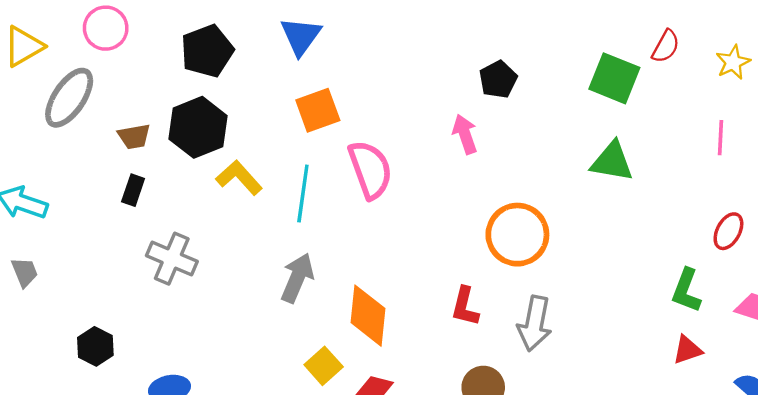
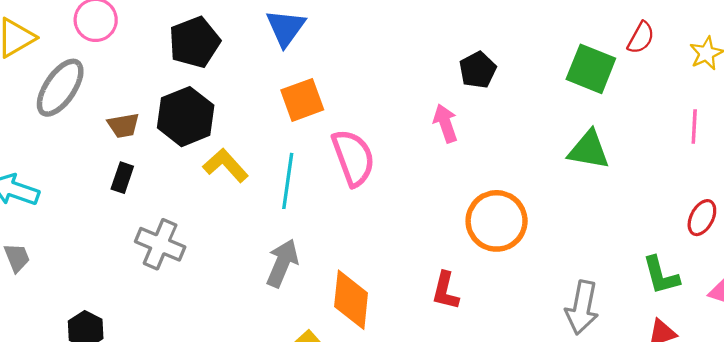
green L-shape: (686, 290) -> (661, 275), turned -36
gray arrow: (535, 324) -> (582, 308), moved

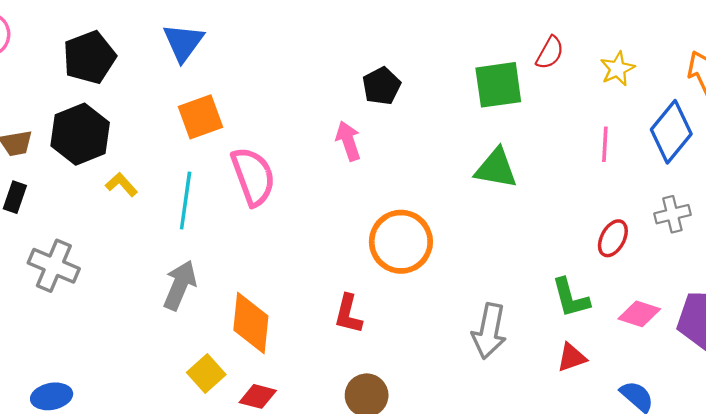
green square: (591, 69) -> (498, 85), turned -30
yellow L-shape: (226, 165) -> (121, 184), size x0.7

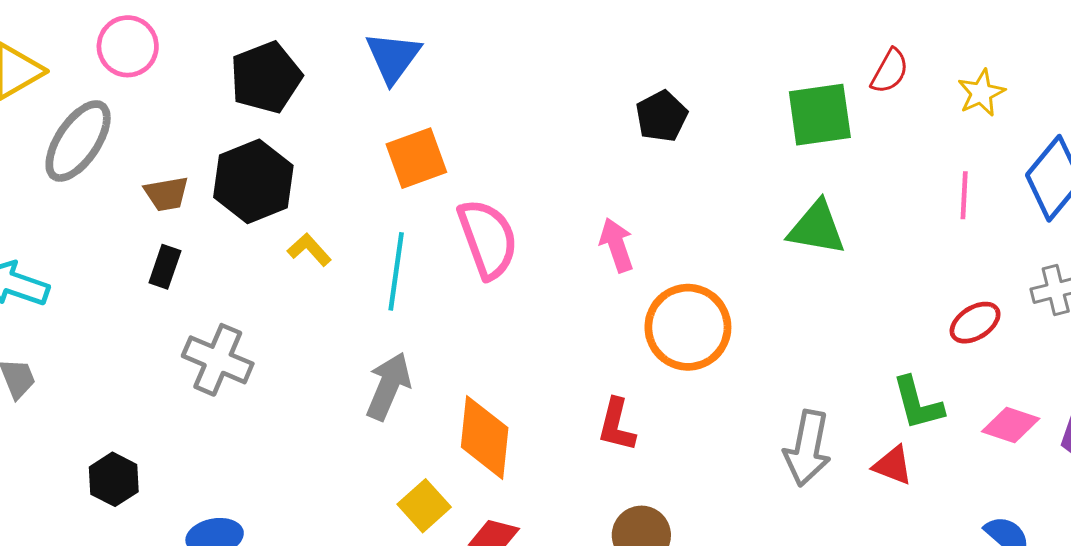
pink arrow: (348, 141) -> (617, 245), moved
red ellipse: (613, 238) -> (975, 323), turned 30
red triangle: (572, 357) -> (893, 465), moved, turned 40

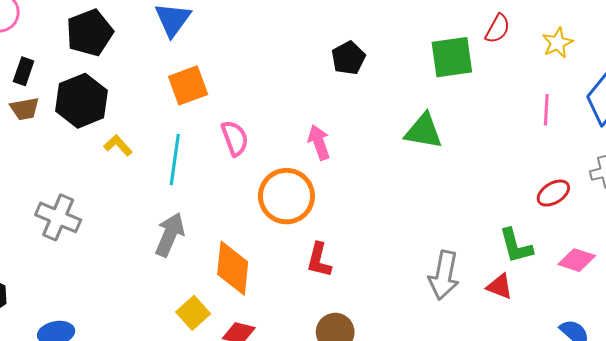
green triangle: (817, 228) -> (423, 131), moved
pink semicircle: (488, 239) -> (235, 138), size x0.7
black rectangle: (165, 267) -> (24, 71), moved
orange circle: (688, 327) -> (286, 196), moved

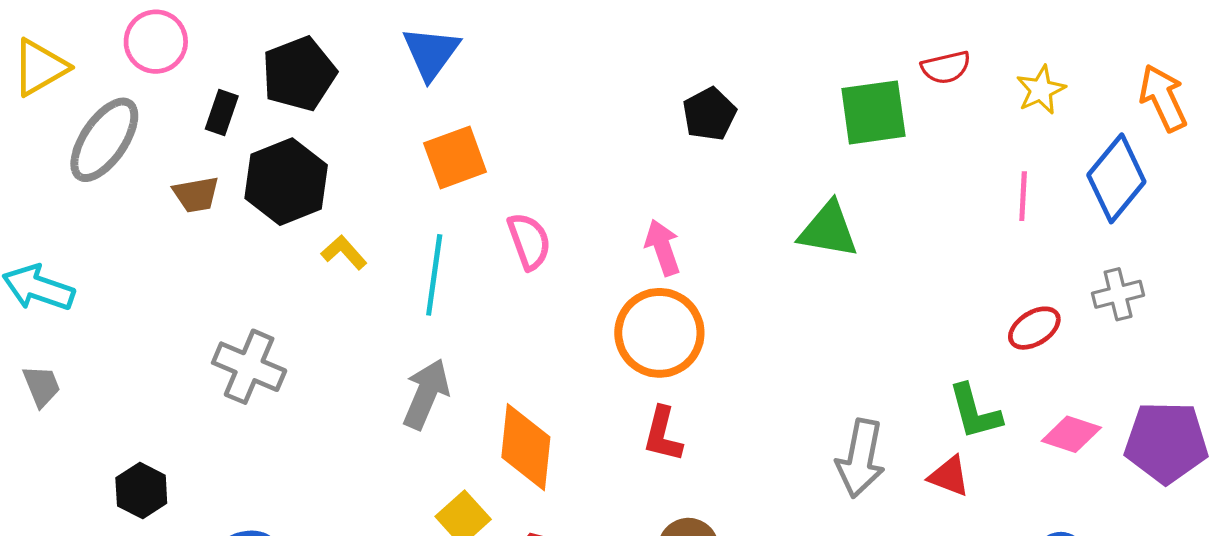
red semicircle: (498, 29) -> (946, 67), turned 48
black rectangle: (24, 71) -> (222, 112), moved
orange circle: (286, 196) -> (659, 333), moved

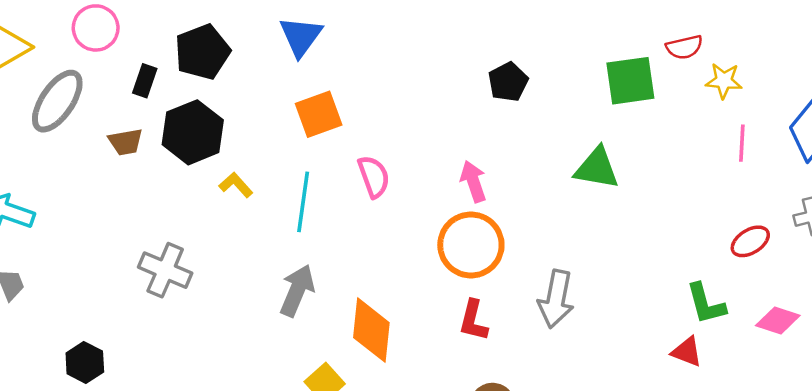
yellow star: (1041, 90) -> (724, 81), moved, turned 30
gray arrow: (861, 458) -> (556, 299), moved

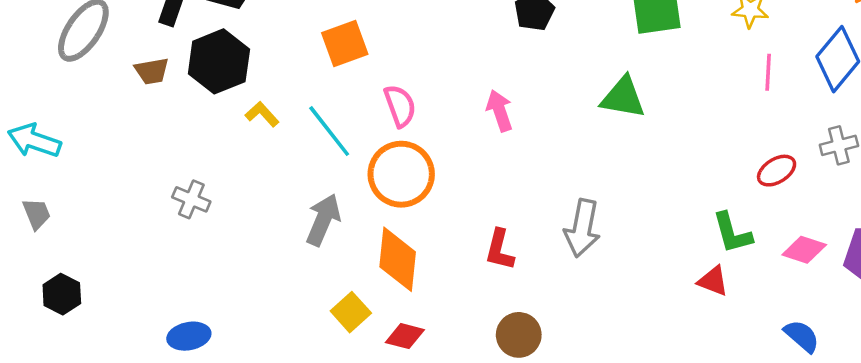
cyan line: (303, 202) -> (329, 131), turned -46
orange circle: (471, 245) -> (401, 174), moved
gray cross: (165, 270) -> (191, 199), size x0.7
black hexagon: (85, 362) -> (62, 294), moved

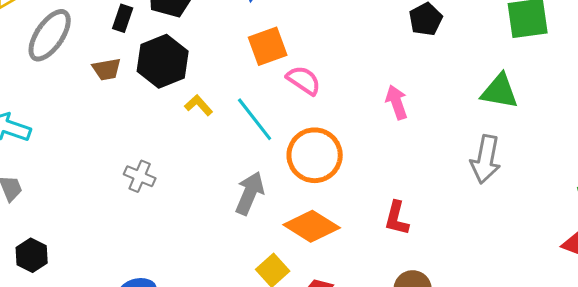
pink semicircle: (400, 106) -> (304, 80), moved, turned -36
gray arrow: (582, 228) -> (486, 159), moved
orange diamond: (398, 259) -> (312, 226), turned -64

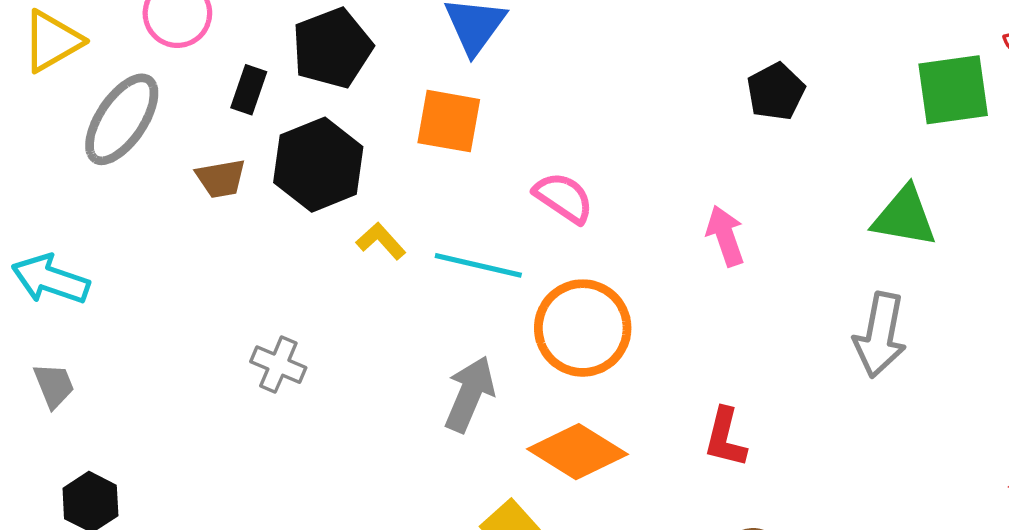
orange square: (268, 46) -> (449, 121), moved, turned 30
cyan line: (255, 119) -> (478, 265), turned -39

